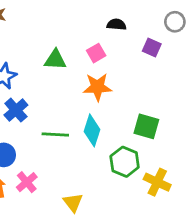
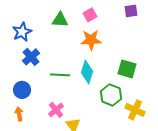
purple square: (152, 48) -> (131, 11), turned -32
pink cross: (27, 182) -> (56, 110), moved

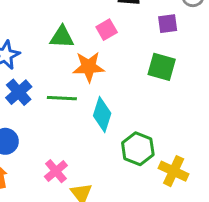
orange star: (91, 40) -> (89, 67), moved
green square: (127, 69) -> (162, 67), moved
green line: (60, 75) -> (62, 98), moved

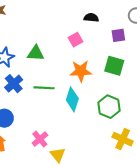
green triangle: (62, 37) -> (36, 53), moved
orange star: (89, 67) -> (81, 71), moved
green hexagon: (138, 149) -> (109, 107), moved

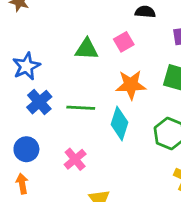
green triangle: (36, 53) -> (87, 49), moved
pink cross: (40, 139) -> (75, 159), moved

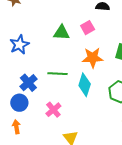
blue cross: (39, 102) -> (28, 83), moved

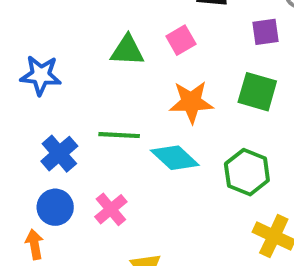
blue star: (19, 45) -> (41, 75), turned 30
cyan diamond: (85, 85) -> (175, 158), turned -65
blue circle: (19, 103) -> (55, 207), moved

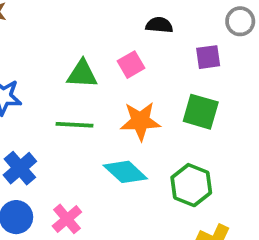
green line: (119, 135) -> (75, 125), moved

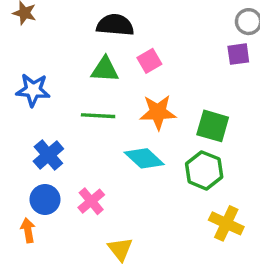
black semicircle: (159, 25) -> (115, 25), moved, size x1.5
purple square: (208, 57) -> (238, 54), moved
green square: (201, 112) -> (213, 126), moved

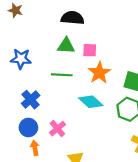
pink square: (149, 61) -> (90, 50), moved, turned 32
orange star: (158, 112) -> (99, 73), turned -30
orange arrow: (28, 230) -> (35, 148), moved

